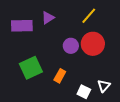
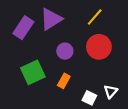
purple triangle: (48, 18) -> (51, 19), size x1.6
purple rectangle: (22, 26) -> (23, 28), turned -55
purple circle: (71, 46) -> (65, 51), moved

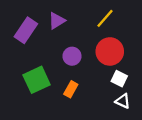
purple triangle: (51, 19) -> (57, 21), size x0.7
white triangle: (111, 91) -> (123, 101), turned -48
white square: (89, 98) -> (119, 79), moved

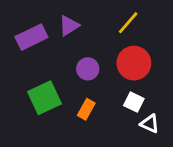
purple rectangle: (26, 30) -> (31, 37), turned 30
white square: (119, 79) -> (134, 102), moved

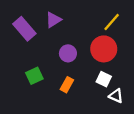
yellow line: (128, 23) -> (112, 22), moved
purple rectangle: (31, 37) -> (24, 29), turned 75
green square: (44, 98) -> (34, 76), size x0.7

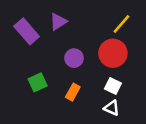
white triangle: (116, 96) -> (112, 108), moved

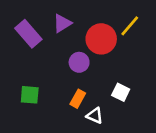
red circle: (113, 53) -> (101, 39), moved
green square: (38, 82) -> (30, 95), moved, turned 30
white triangle: (112, 108) -> (95, 116), moved

